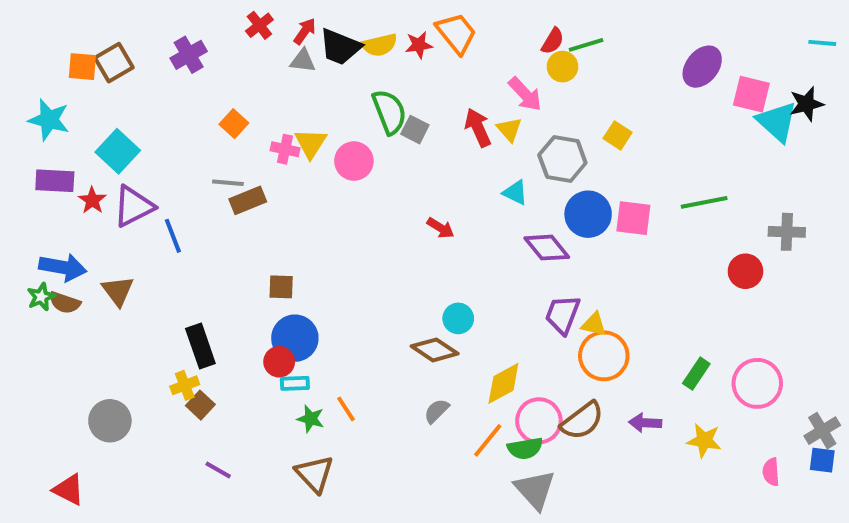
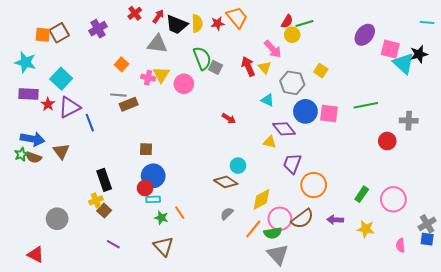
yellow semicircle: (379, 45) -> (197, 24), turned -78
gray triangle: (303, 61) -> (157, 44), moved, size x1.5
yellow triangle: (594, 324) -> (270, 142), moved

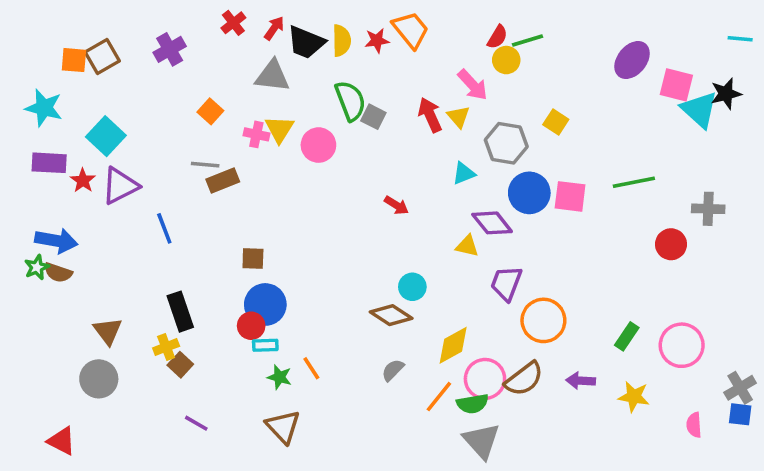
cyan triangle: (268, 100) -> (464, 173), turned -48
blue line: (90, 123) -> (164, 228), moved
brown triangle: (61, 151) -> (108, 331), moved

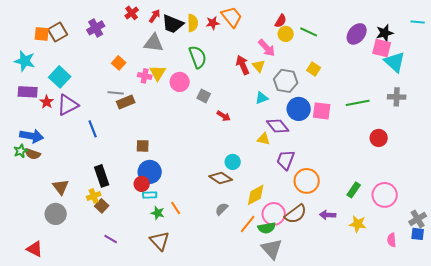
green line: (528, 41) -> (309, 32), moved, turned 42
black star: (726, 94) -> (385, 33), moved
gray square: (373, 117) -> (204, 96), moved
gray cross: (708, 209) -> (397, 97), moved

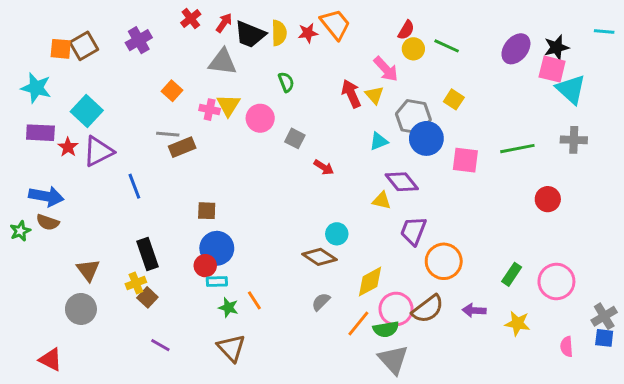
green semicircle: (198, 57) -> (286, 82), size x0.6
blue circle: (299, 109) -> (426, 138), moved
green star: (21, 151) -> (20, 231), moved

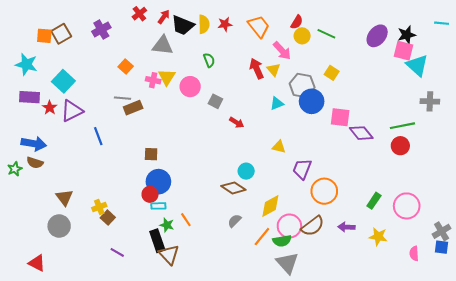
orange trapezoid: (335, 24) -> (259, 26), moved
gray cross: (574, 140) -> (430, 101), moved
green line: (517, 149) -> (402, 126), moved
purple diamond: (402, 182) -> (361, 133), moved
black rectangle: (147, 254) -> (157, 241), moved

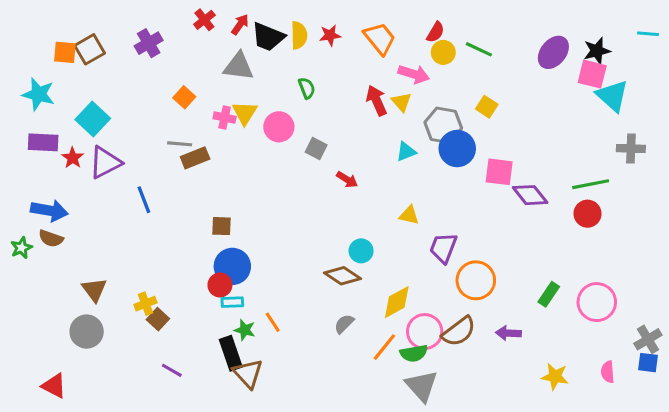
pink arrow: (282, 51) -> (414, 74), turned -30
yellow star: (378, 237) -> (555, 377), moved

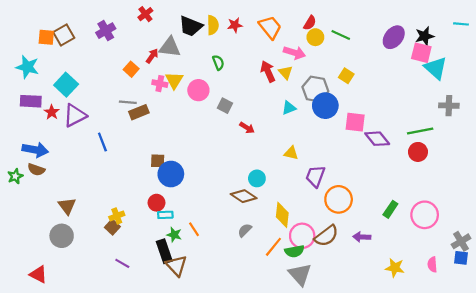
red arrow: (240, 24) -> (152, 56), moved
blue circle: (232, 266) -> (171, 174), moved
yellow diamond: (397, 302) -> (282, 215), turned -55
yellow cross: (145, 304) -> (117, 216), moved

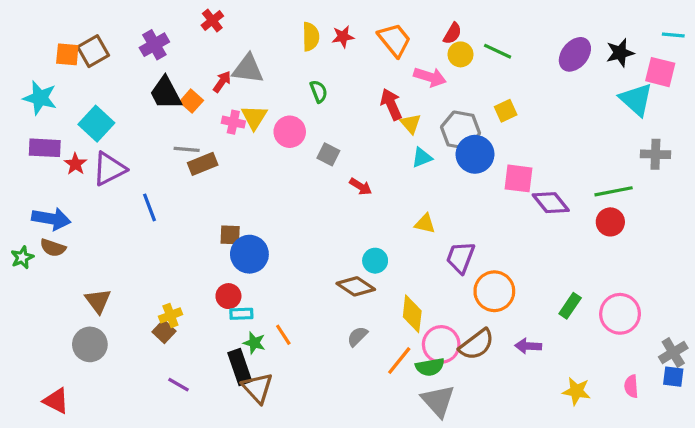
black trapezoid: (191, 26) -> (166, 93), moved, turned 40
pink square: (421, 53) -> (660, 72), moved
yellow triangle: (286, 73) -> (411, 124), moved
yellow square: (346, 76) -> (506, 111), turned 32

